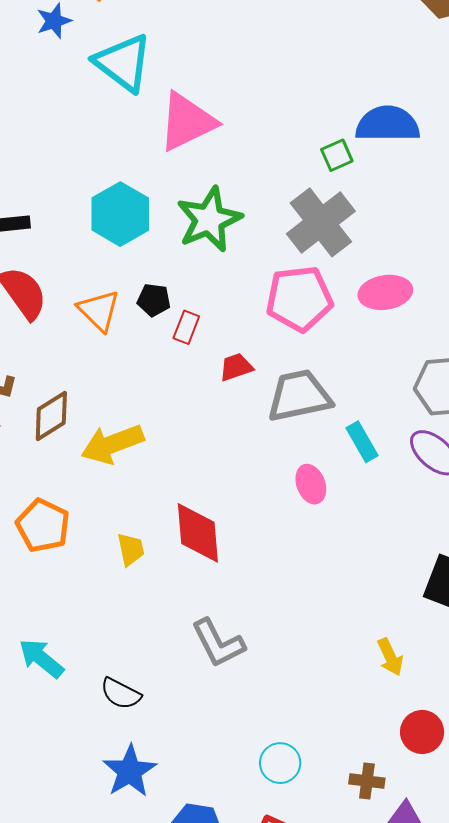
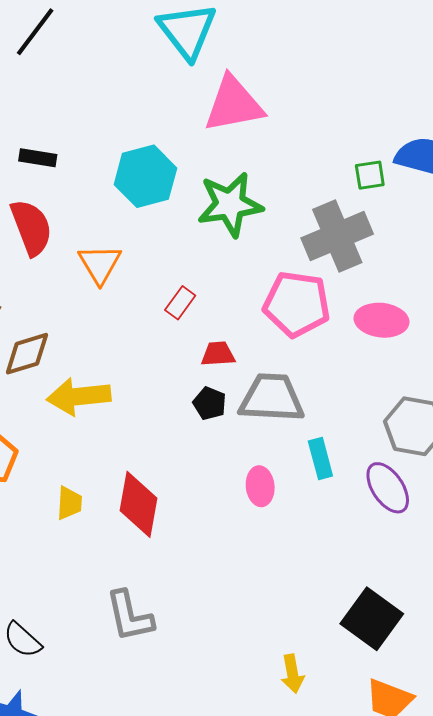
black pentagon: (154, 300) -> (210, 403), moved

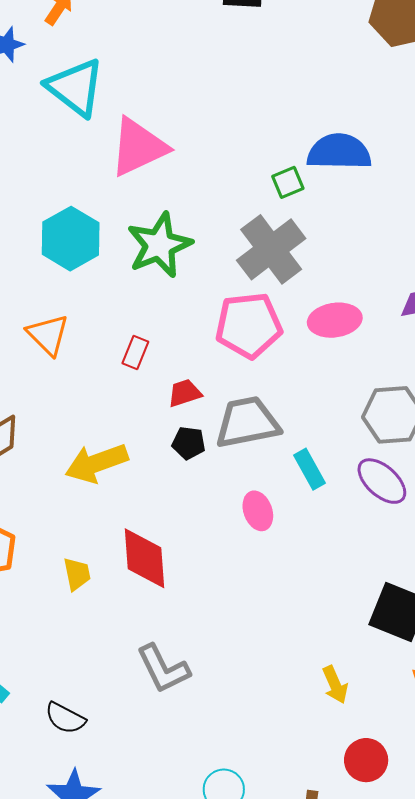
yellow arrow: (79, 396) -> (97, 463), moved

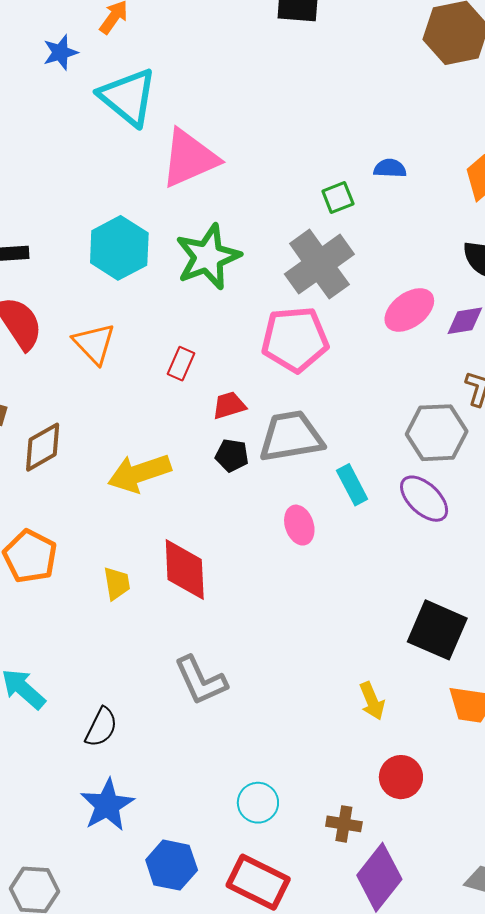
blue semicircle: (339, 152) -> (390, 168), size x0.5
pink ellipse: (335, 320) -> (409, 310), moved, turned -30
black semicircle: (65, 718) -> (101, 727), turned -93

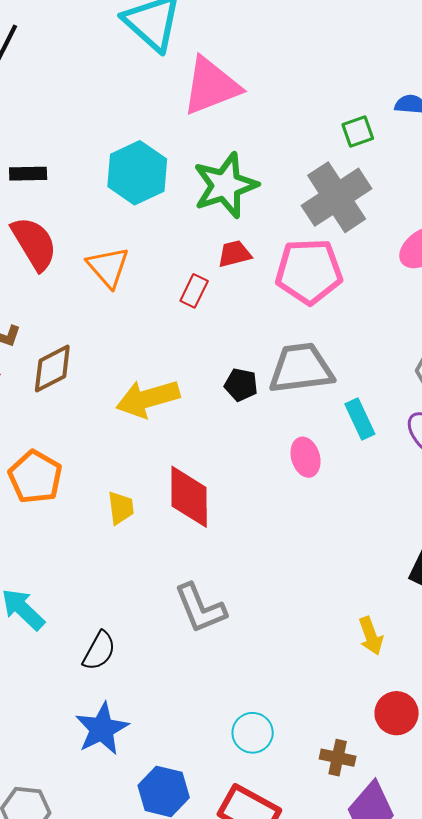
red trapezoid: (229, 405) -> (234, 254), moved

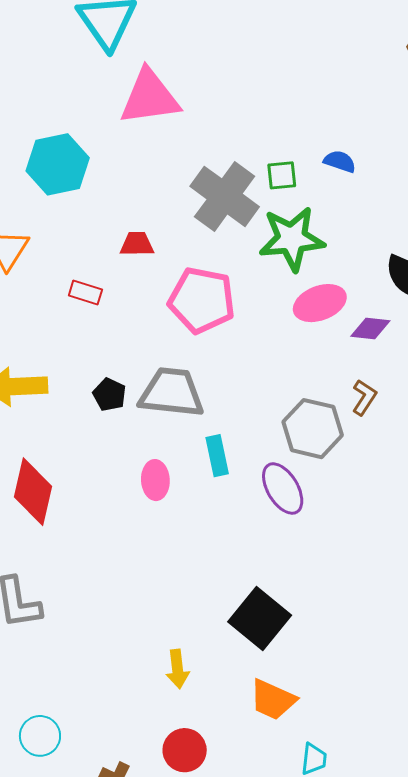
green star: (225, 185) -> (292, 239), moved
gray cross: (337, 197) -> (225, 196), moved, turned -34
red trapezoid: (234, 254) -> (137, 244), moved
red rectangle: (194, 291) -> (85, 292), turned 68

